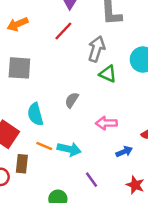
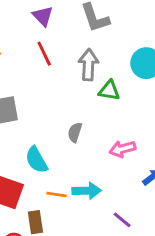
red line: (63, 31) -> (44, 54), turned -54

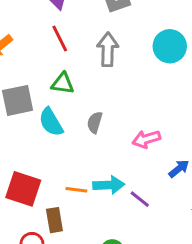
green triangle: (109, 91) -> (63, 83), moved
cyan semicircle: (36, 160) -> (51, 122), moved
purple line: (122, 220) -> (140, 199), moved

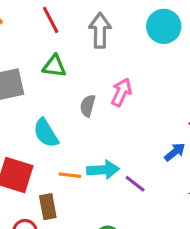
cyan semicircle: (51, 122) -> (46, 133), moved
pink arrow: (146, 139) -> (121, 92), moved, turned 132

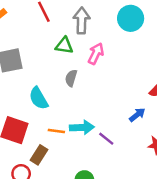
green triangle: (54, 66) -> (64, 45), moved
pink arrow: (121, 92) -> (96, 54), moved
brown rectangle: (48, 207) -> (39, 155), turned 42

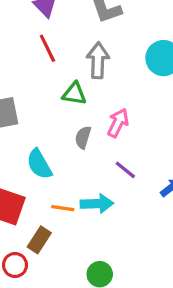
pink arrow: (96, 54) -> (118, 123), moved
purple line: (106, 139) -> (125, 170), moved

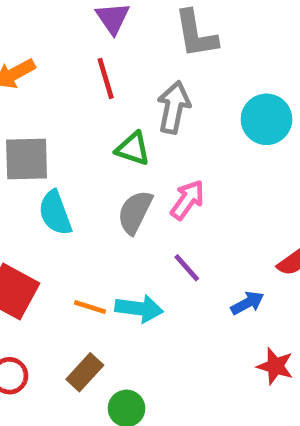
gray semicircle: (83, 137) -> (135, 212), size x1.4
cyan semicircle: (39, 164) -> (55, 213), moved
brown rectangle: (39, 240) -> (85, 372), moved

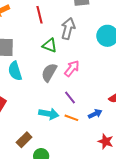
orange line: (90, 307) -> (71, 118), moved

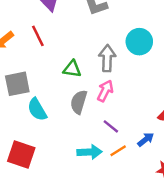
red line: (40, 15) -> (38, 36), moved
gray arrow: (68, 29) -> (107, 58), moved
orange line: (71, 118) -> (118, 151), turned -40

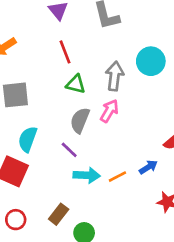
red line: (38, 36) -> (65, 52), moved
cyan semicircle: (37, 109) -> (28, 139), moved, turned 45
purple line: (111, 126) -> (69, 150), moved

